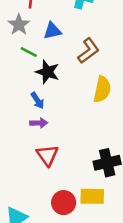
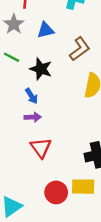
green line: (29, 52) -> (11, 57), moved

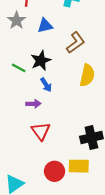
green line: (11, 57) -> (19, 68), moved
black star: (41, 69) -> (41, 61), turned 30
blue arrow: (31, 96) -> (46, 85), moved

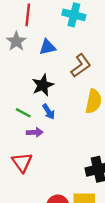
green line: (19, 68) -> (23, 113), moved
red triangle: (41, 131) -> (22, 162), moved

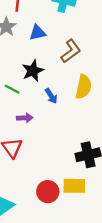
blue arrow: (49, 112) -> (51, 96), moved
green line: (23, 113) -> (12, 89), moved

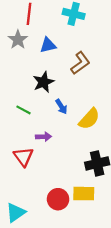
yellow semicircle: (83, 87) -> (89, 119), moved, turned 30
green line: (12, 89) -> (23, 110), moved
purple arrow: (25, 118) -> (44, 137), moved

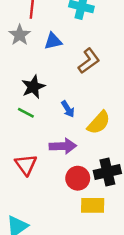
black star: (44, 82) -> (33, 87), moved
purple arrow: (44, 137) -> (63, 146), moved, size x1.5
red circle: (58, 199) -> (78, 178), moved

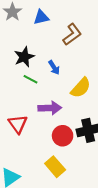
blue arrow: (68, 109) -> (54, 67), moved
green line: (26, 113) -> (31, 79), moved
yellow rectangle: (93, 205) -> (55, 167), moved, turned 48

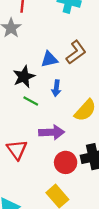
blue triangle: (41, 17) -> (49, 59), moved
blue arrow: (54, 67) -> (56, 88), turned 40

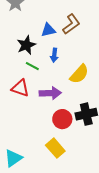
red triangle: (17, 150) -> (20, 88), moved, turned -36

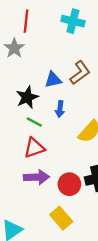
red triangle: (20, 88) -> (34, 148), moved, turned -36
purple arrow: (50, 93) -> (37, 177), moved

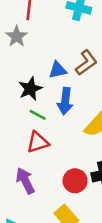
blue arrow: (60, 109) -> (65, 101), size x1.5
purple arrow: (37, 177) -> (25, 181), moved, turned -115

